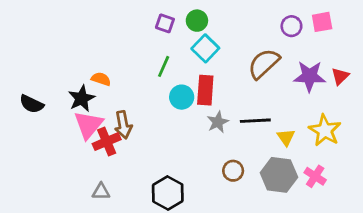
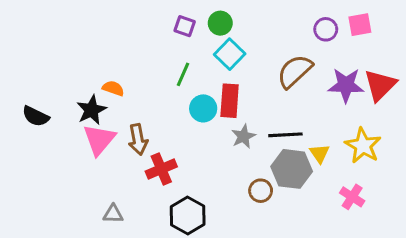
red triangle: (340, 76) -> (380, 85), size x1.6
red cross: (107, 142) -> (161, 169), moved
gray hexagon: (279, 175) -> (292, 169), moved

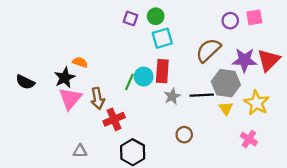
cyan square: (230, 54) -> (162, 38), turned 30
green line: (183, 74) -> (129, 82), moved
gray hexagon: (292, 169) -> (226, 83), moved

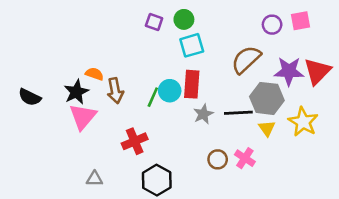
brown arrow: (98, 98) -> (115, 91), moved
pink cross: (249, 139) -> (245, 158), moved

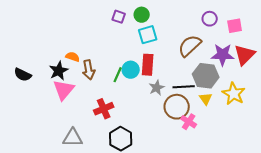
pink square: (301, 21) -> (235, 26), moved
brown circle: (218, 159) -> (177, 107), moved, size x1.6
gray triangle: (94, 179) -> (73, 138), size x1.5

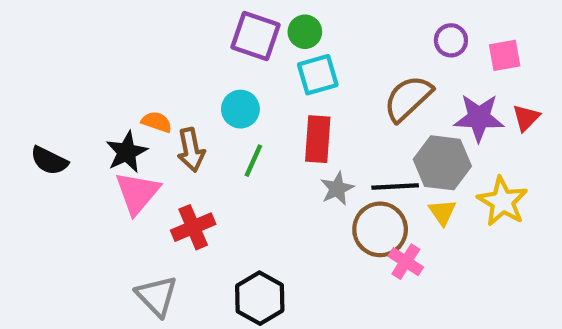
purple square: (119, 17) -> (255, 36), size x1.6
red triangle: (245, 55) -> (526, 118), size x0.6
cyan circle: (131, 70) -> (240, 109), moved
red cross: (104, 109) -> (193, 227), moved
gray triangle: (73, 138) -> (157, 296), turned 45

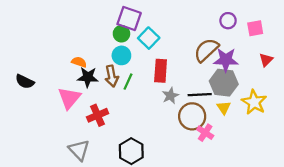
green circle: (305, 32) -> (121, 34), moved
cyan square: (318, 75) -> (149, 38), moved, turned -30
purple star: (479, 118) -> (226, 60), moved
brown arrow: (191, 150) -> (112, 76), moved
black star: (127, 152) -> (88, 77), moved, turned 30

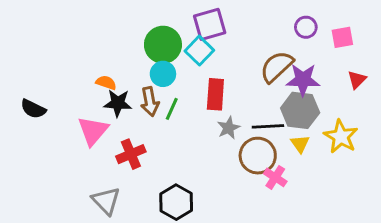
purple square: (129, 18) -> (210, 24), moved, turned -35
green circle: (121, 34) -> (163, 45), size x1.6

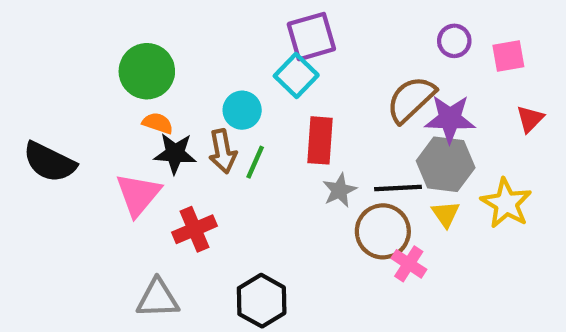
green circle: (163, 45) -> (147, 71), moved
black semicircle: (33, 109) -> (49, 162), size x1.4
gray triangle: (106, 201) -> (158, 298), turned -48

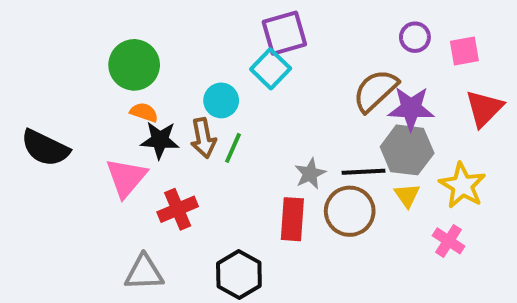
red triangle: (530, 119) -> (484, 108), size x1.5
red rectangle: (320, 140) -> (292, 219), moved
pink cross: (409, 264) -> (449, 241), moved

